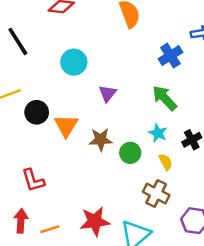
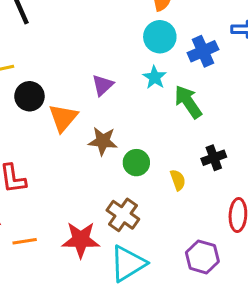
cyan circle: (74, 62) -> (160, 37), moved
purple triangle: (108, 93) -> (103, 85), moved
cyan star: (158, 133) -> (155, 77), moved
brown cross: (156, 194) -> (123, 215), moved

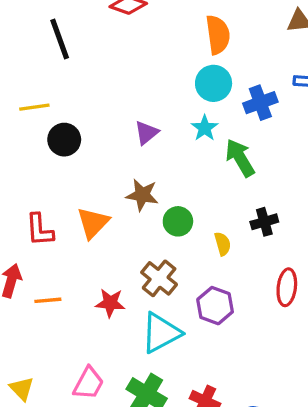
orange triangle: (63, 118) -> (93, 223), moved
red star: (81, 240) -> (110, 303), size x0.7
purple hexagon: (202, 257) -> (215, 306), moved

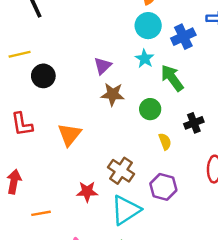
brown star: (142, 195) -> (113, 94), moved
green circle: (178, 221) -> (150, 109), moved
red L-shape: (40, 230) -> (22, 124), moved
orange line: (48, 300) -> (41, 213), moved

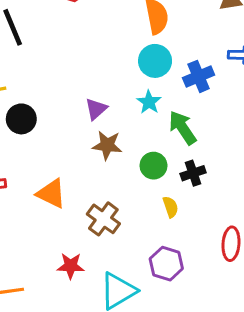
black cross: (194, 123) -> (193, 173), moved
orange triangle: (69, 135) -> (51, 194), turned -45
brown cross: (121, 171) -> (103, 219), moved

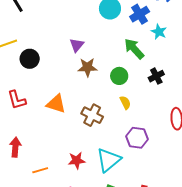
cyan star: (149, 102) -> (159, 32), moved
black cross: (193, 173) -> (156, 76), moved
yellow semicircle: (170, 207) -> (125, 103), moved
red star: (71, 266) -> (77, 160), moved

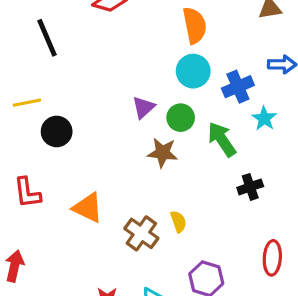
purple triangle: (77, 45) -> (143, 107), moved
brown star: (87, 67) -> (163, 153), moved
green circle: (119, 76) -> (181, 118), moved
yellow semicircle: (125, 103) -> (178, 222), moved

